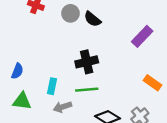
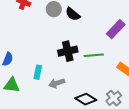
green line: (87, 90) -> (94, 55), moved
gray arrow: (62, 107) -> (57, 83), moved

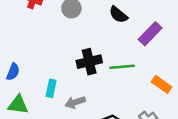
black semicircle: (73, 14) -> (118, 15), moved

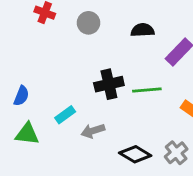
black semicircle: (118, 15) -> (143, 30), turned 138
cyan rectangle: (51, 88) -> (65, 115), turned 42

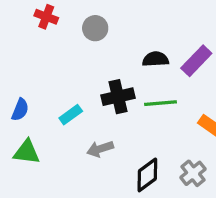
black semicircle: (143, 30) -> (156, 59), moved
cyan rectangle: (65, 115) -> (71, 115), moved
black diamond: (135, 154) -> (147, 175), turned -68

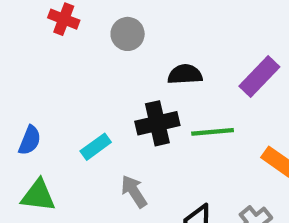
black semicircle: (156, 59) -> (185, 74), moved
gray arrow: (100, 149) -> (134, 191), turned 75

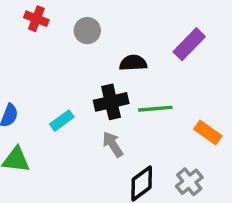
purple rectangle: (259, 76) -> (189, 44), moved
gray arrow: (134, 191) -> (113, 144), moved

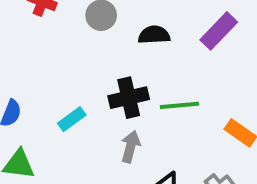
black semicircle: (133, 63) -> (154, 35), moved
gray arrow: (113, 144) -> (131, 147), turned 48

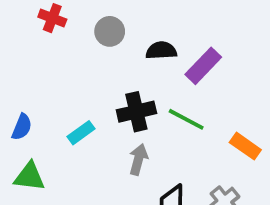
purple rectangle: (219, 31) -> (203, 66), moved
green line: (180, 105) -> (186, 119), turned 33

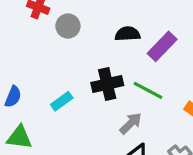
gray circle: (110, 31) -> (68, 26), moved
gray arrow: (138, 159) -> (131, 123), moved, turned 30

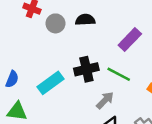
black semicircle: (128, 34) -> (85, 20), moved
cyan rectangle: (62, 101) -> (51, 83), size x1.5

